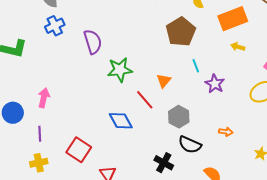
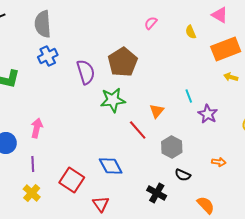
brown pentagon: (181, 32) -> (123, 62), moved
blue diamond: (121, 121) -> (111, 166), moved
black semicircle: (190, 145) -> (183, 175), size x0.7
yellow cross: (39, 163) -> (32, 193), turned -36

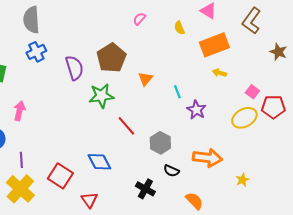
orange triangle: (157, 111) -> (145, 79), moved
pink arrow: (37, 128) -> (19, 111), moved
orange arrow: (219, 162) -> (207, 158), size x2.0
yellow cross: (32, 193) -> (20, 189), size x1.6

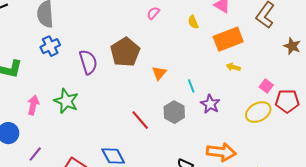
green star: (101, 96) -> (66, 101), moved, turned 30
gray hexagon: (160, 143) -> (174, 112), moved
purple line: (21, 160) -> (35, 154), turned 42

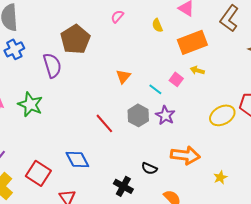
brown pentagon: (125, 52) -> (75, 39), moved
cyan line: (191, 86) -> (155, 89), turned -32
pink square: (266, 86) -> (176, 79), moved
purple star: (210, 104) -> (165, 115), moved

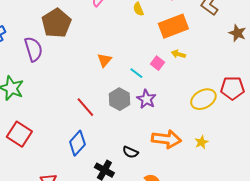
blue diamond: (77, 159) -> (77, 143), moved, turned 70
red square: (38, 173) -> (19, 134), moved
yellow star: (220, 177) -> (201, 142), moved

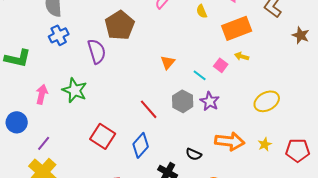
red pentagon: (232, 88) -> (298, 150), moved
red square: (19, 134) -> (103, 136), moved

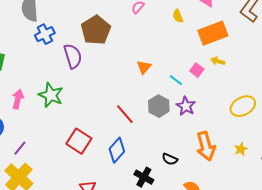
blue cross: (59, 35) -> (45, 34), moved
orange arrow: (230, 141) -> (206, 146), turned 68

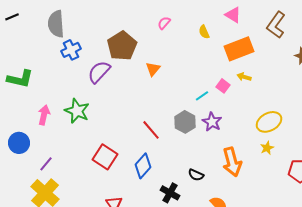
purple semicircle: (73, 56) -> (99, 72), turned -120
orange triangle: (144, 67) -> (153, 69), moved
cyan line: (176, 80) -> (202, 96), turned -72
yellow star: (241, 149) -> (267, 148), moved

